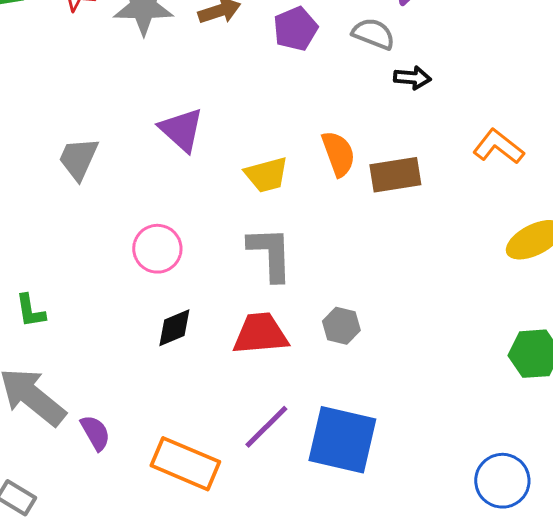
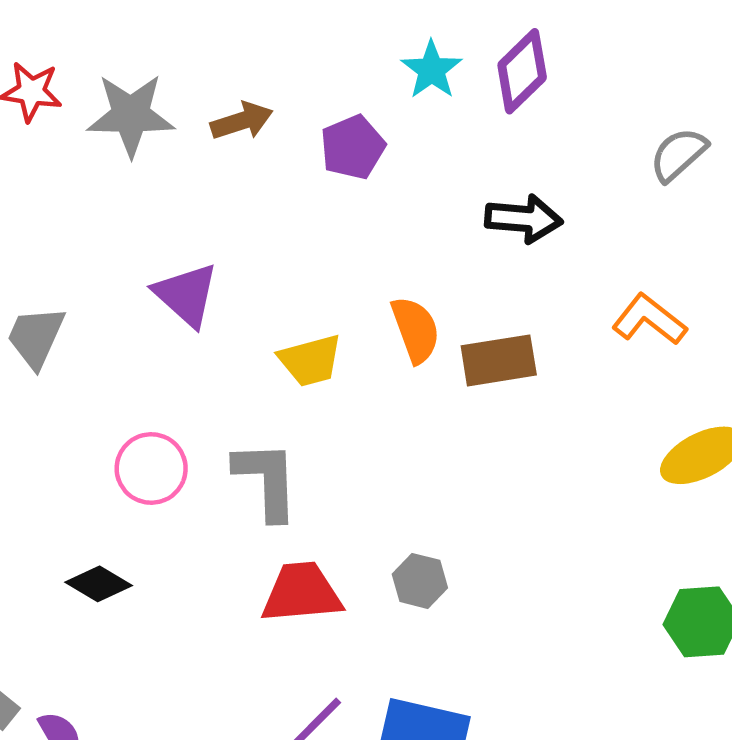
gray semicircle: (373, 34) -> (678, 154), moved, turned -63
black arrow: (412, 78) -> (524, 219), size x1.4
gray L-shape: (270, 254) -> (267, 480), moved
black diamond: (174, 328) -> (99, 584), moved, turned 54

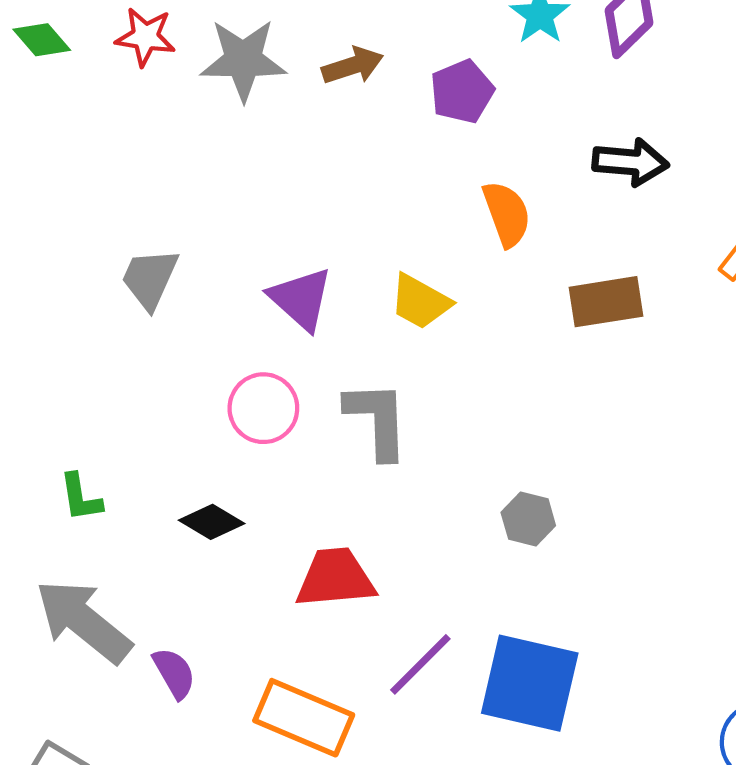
purple triangle: (186, 295) -> (301, 299), moved
orange semicircle: (415, 330) -> (507, 214), moved
yellow trapezoid: (310, 360) -> (420, 302), turned 44
red trapezoid: (302, 593) -> (335, 578), moved

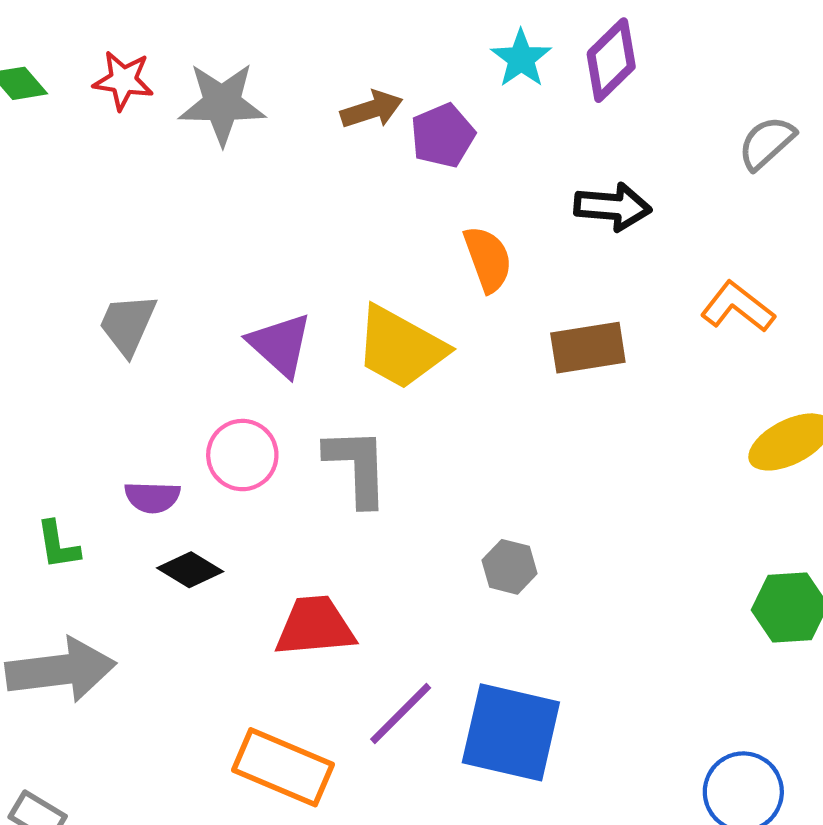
brown arrow: (353, 66) -> (372, 109), moved
yellow trapezoid: (420, 302) -> (401, 348), size x1.5
gray arrow: (83, 621) -> (61, 670), turned 134
purple semicircle: (174, 673) -> (152, 497), moved, turned 122

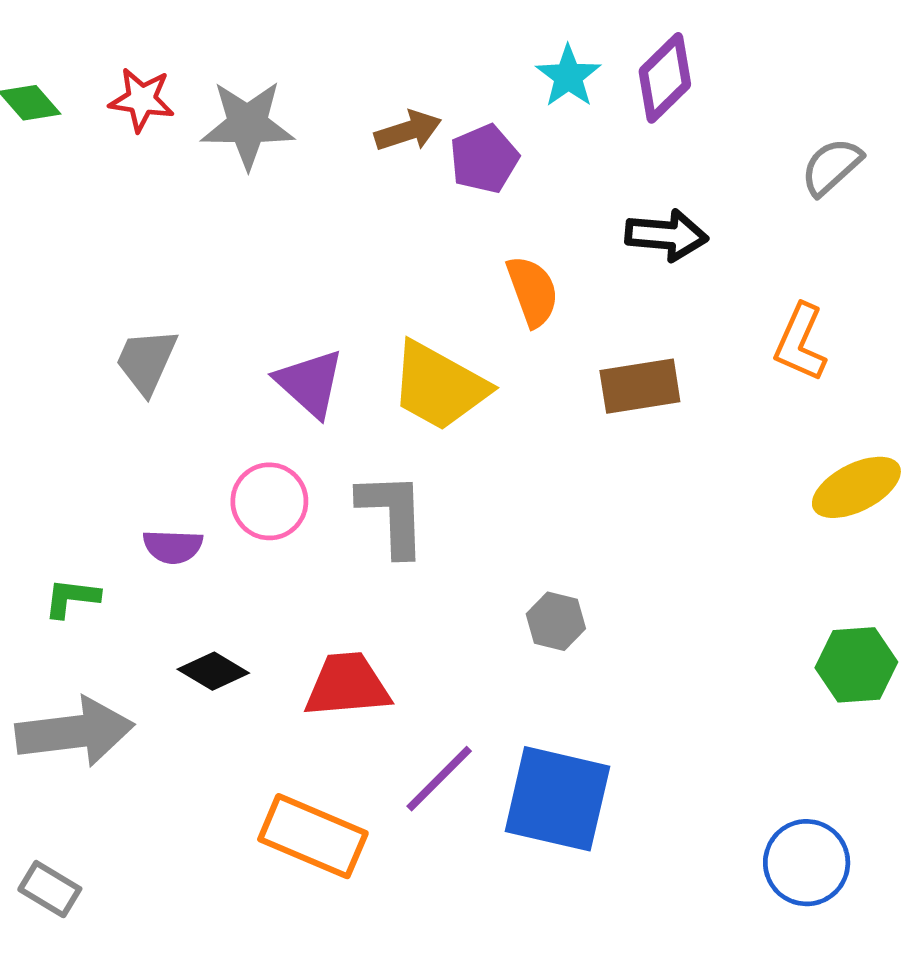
orange L-shape: (738, 307) -> (800, 343), turned -104
green L-shape: (58, 545) -> (72, 598), turned 106
black diamond: (190, 570) -> (213, 671), moved

